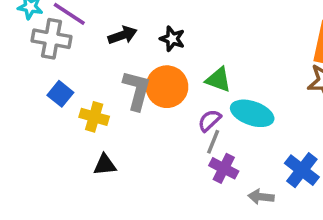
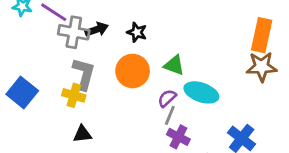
gray cross: (51, 39) -> (74, 32), moved
gray L-shape: (137, 90) -> (84, 74), moved
blue square: (60, 94) -> (22, 92), moved, size x1.5

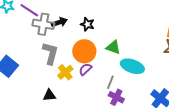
yellow cross: (74, 95) -> (65, 72), moved, turned 35
purple semicircle: (167, 98) -> (85, 69), moved

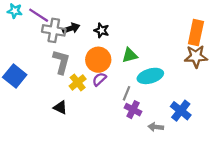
green triangle: (113, 47) -> (130, 55), turned -35
cyan ellipse: (132, 66) -> (150, 76), turned -35
black triangle: (49, 95) -> (60, 107), turned 32

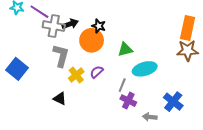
orange circle: (98, 60) -> (92, 40), moved

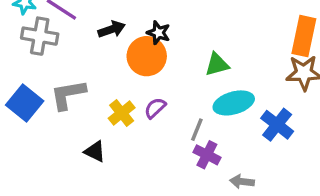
gray cross: (54, 26) -> (40, 36), moved
green triangle: (125, 49) -> (217, 65), moved
gray L-shape: (61, 56) -> (68, 95), moved, turned -115
blue cross: (173, 102) -> (277, 125), moved

